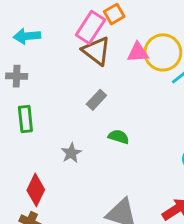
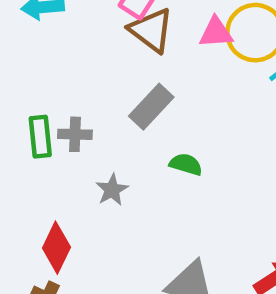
gray cross: (17, 76) -> (75, 134), moved
gray rectangle: (96, 100) -> (151, 107), size x1.4

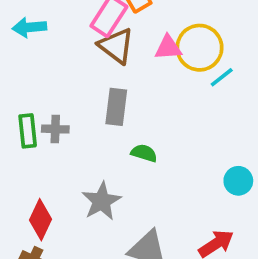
gray rectangle: (151, 107) -> (116, 107), turned -36
gray star: (112, 190) -> (102, 201), moved, size x1.5

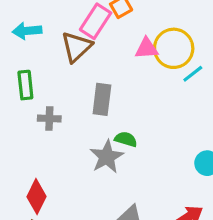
brown triangle: (116, 46) -> (76, 47), moved, turned 40
green rectangle: (28, 131) -> (25, 85), moved
gray star: (102, 201) -> (107, 157), moved

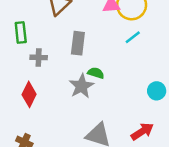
cyan line: (193, 74) -> (133, 37), moved
red diamond: (37, 197) -> (29, 94), moved

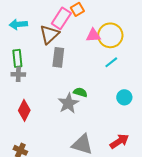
gray rectangle: (78, 43) -> (58, 57), moved
gray cross: (39, 57) -> (18, 74), moved
cyan circle: (157, 91) -> (124, 97), moved

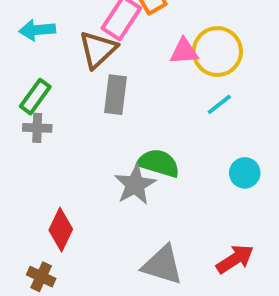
green rectangle: (17, 58) -> (35, 97), turned 42
green semicircle: (80, 92) -> (159, 163), size x1.5
red diamond: (24, 110) -> (61, 230), moved

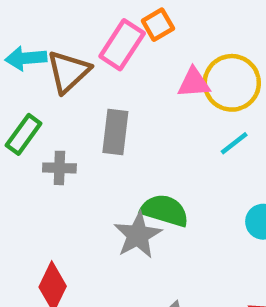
brown triangle: (98, 50) -> (68, 72), moved
gray cross: (37, 128) -> (59, 168), moved

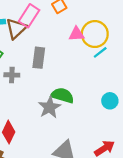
pink rectangle: (122, 45) -> (29, 16), moved
cyan line: (234, 143) -> (100, 52), moved

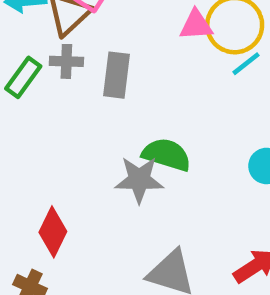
gray cross: (12, 75) -> (66, 61), moved
gray star: (50, 107) -> (139, 180), turned 30

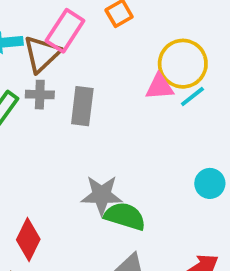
pink triangle: (196, 25) -> (160, 87), moved
green semicircle: (166, 155) -> (125, 216), moved

